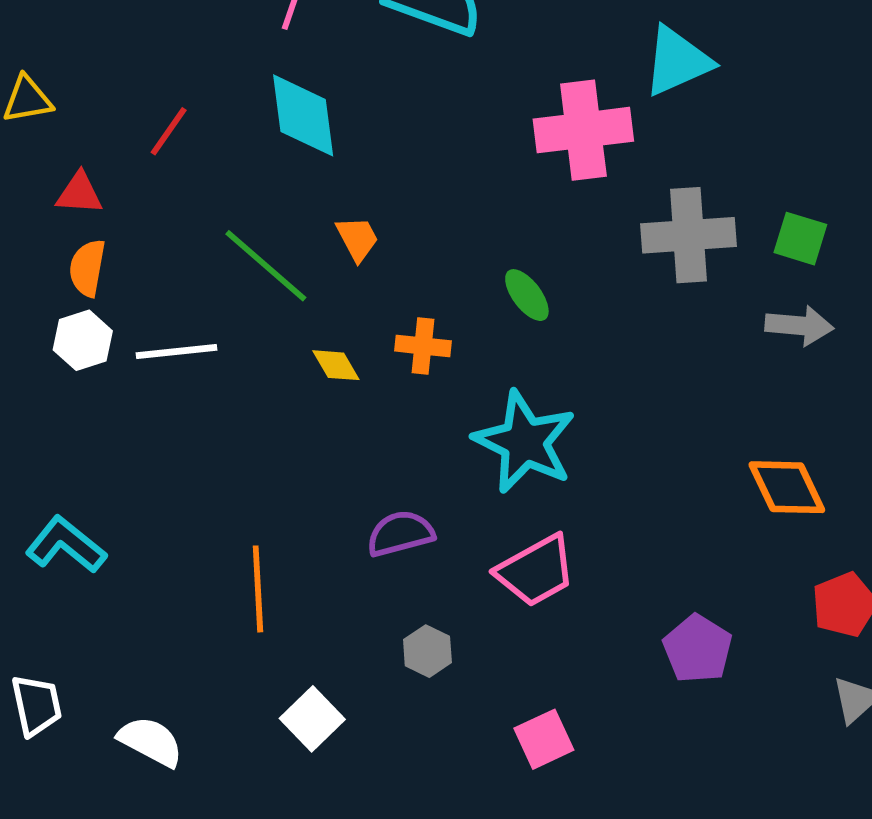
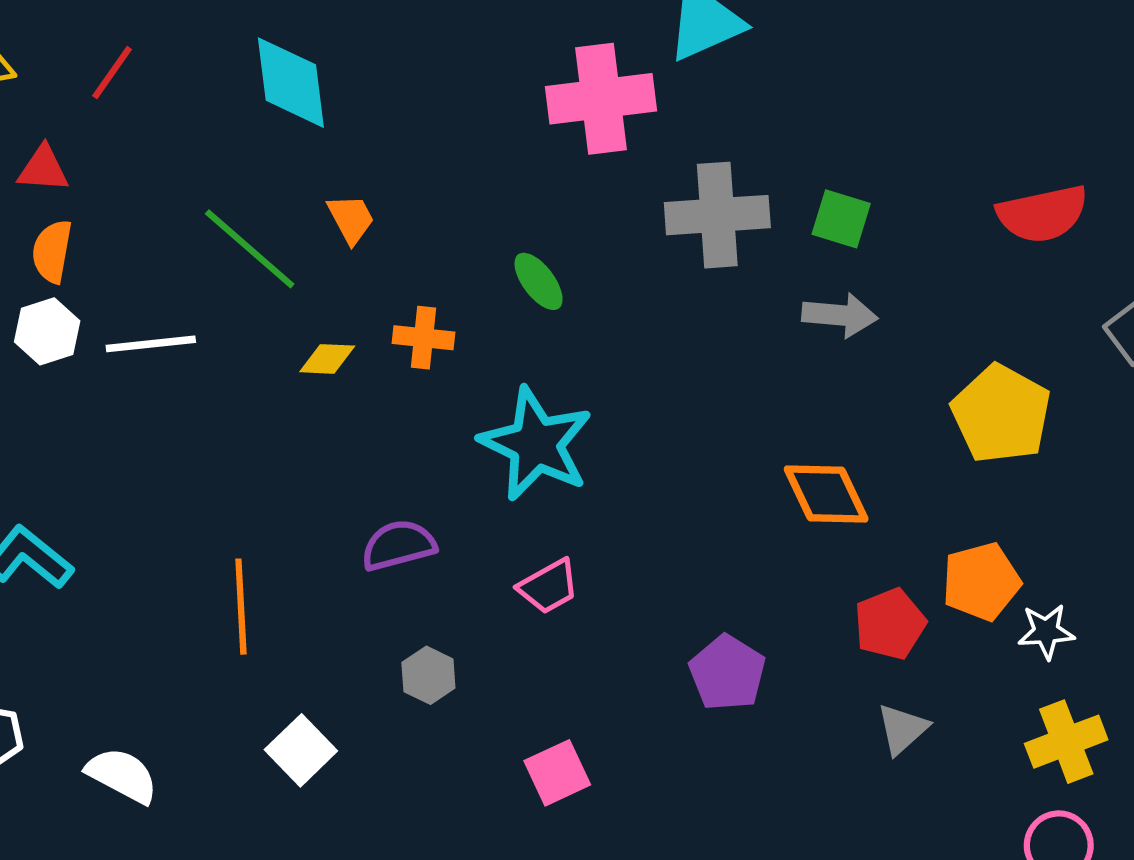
red line: (169, 131) -> (112, 73), moved
yellow diamond: (336, 365) -> (327, 359), turned -57
pink trapezoid: (536, 571) -> (549, 587), size x0.7

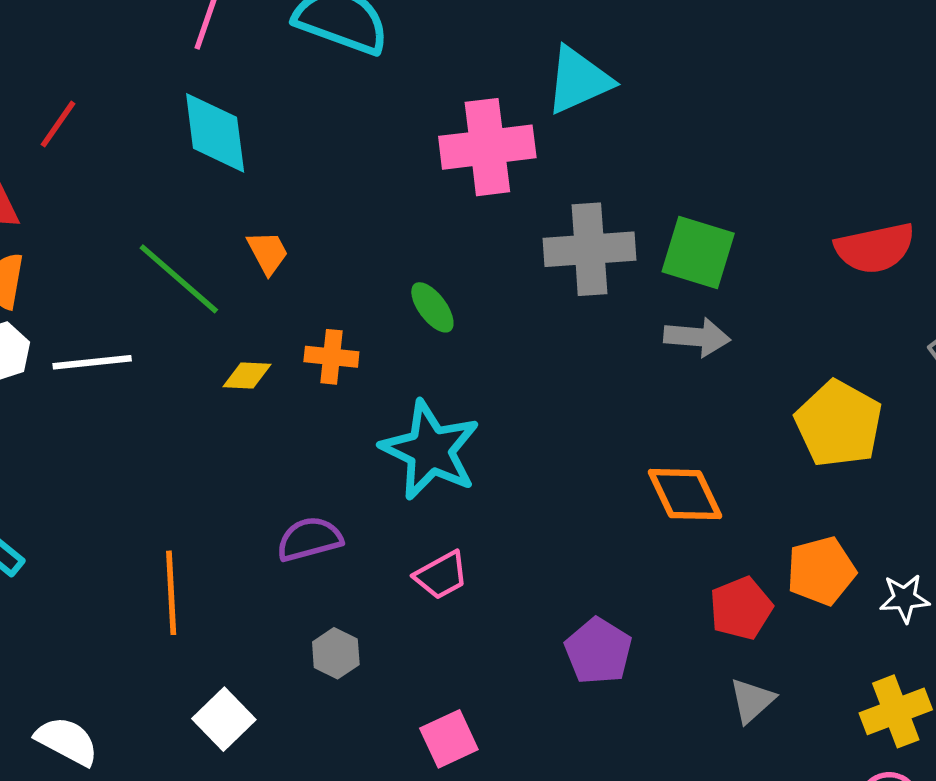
green square: (841, 219) -> (698, 253), size x1.4
white star: (1046, 632) -> (905, 598), moved

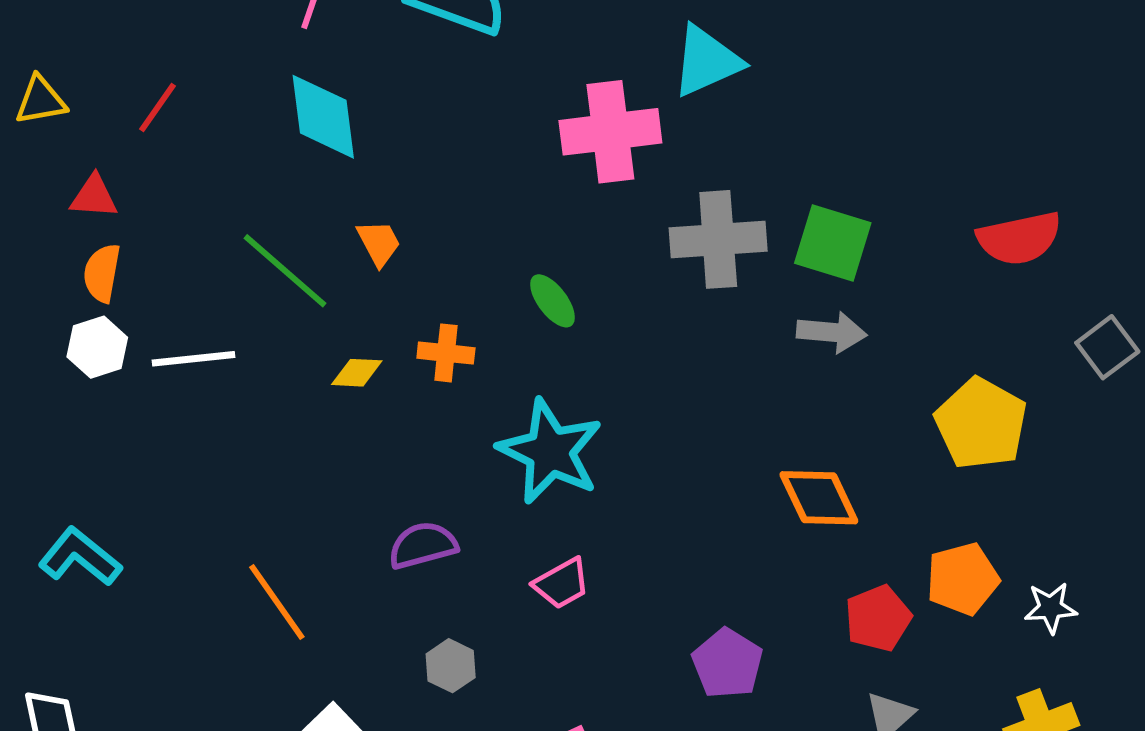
orange line: (171, 593) -> (277, 602), turned -32

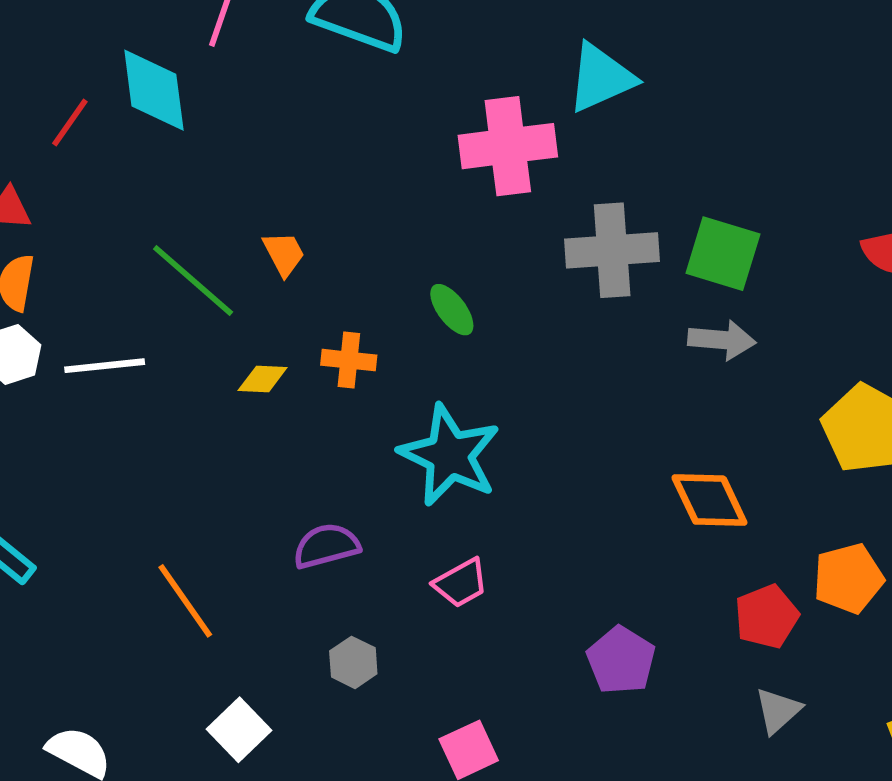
cyan diamond: (323, 117) -> (154, 90), moved

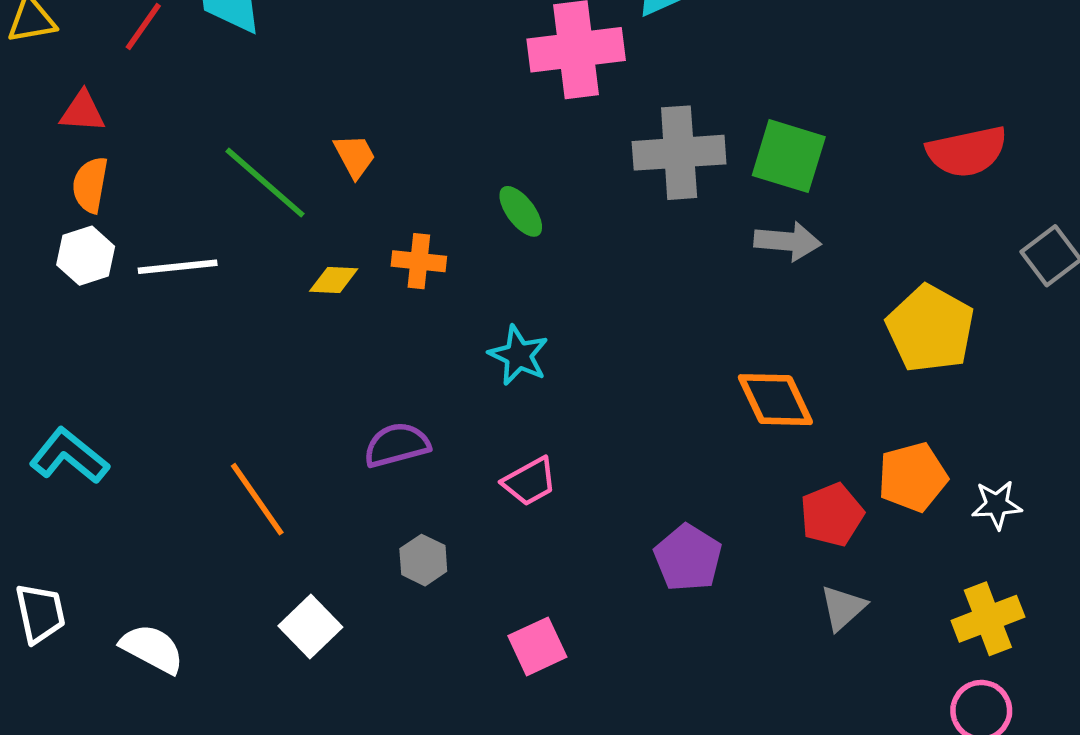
cyan star: (450, 455) -> (519, 355), size x0.6

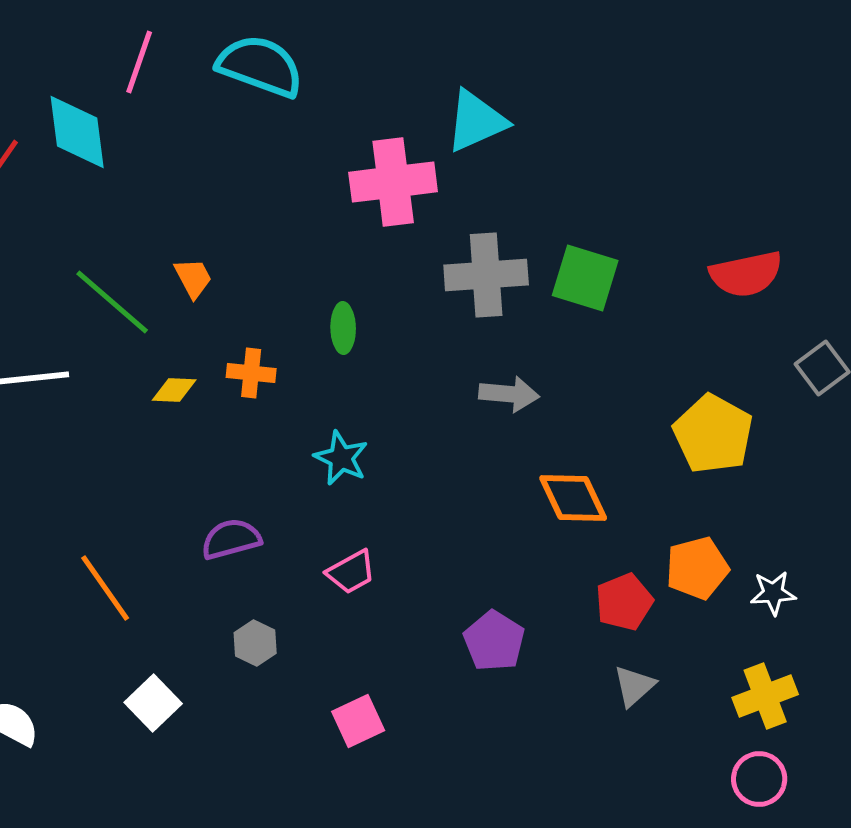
green ellipse: (521, 211) -> (343, 328), turned 36
gray arrow: (788, 241) -> (509, 394), moved

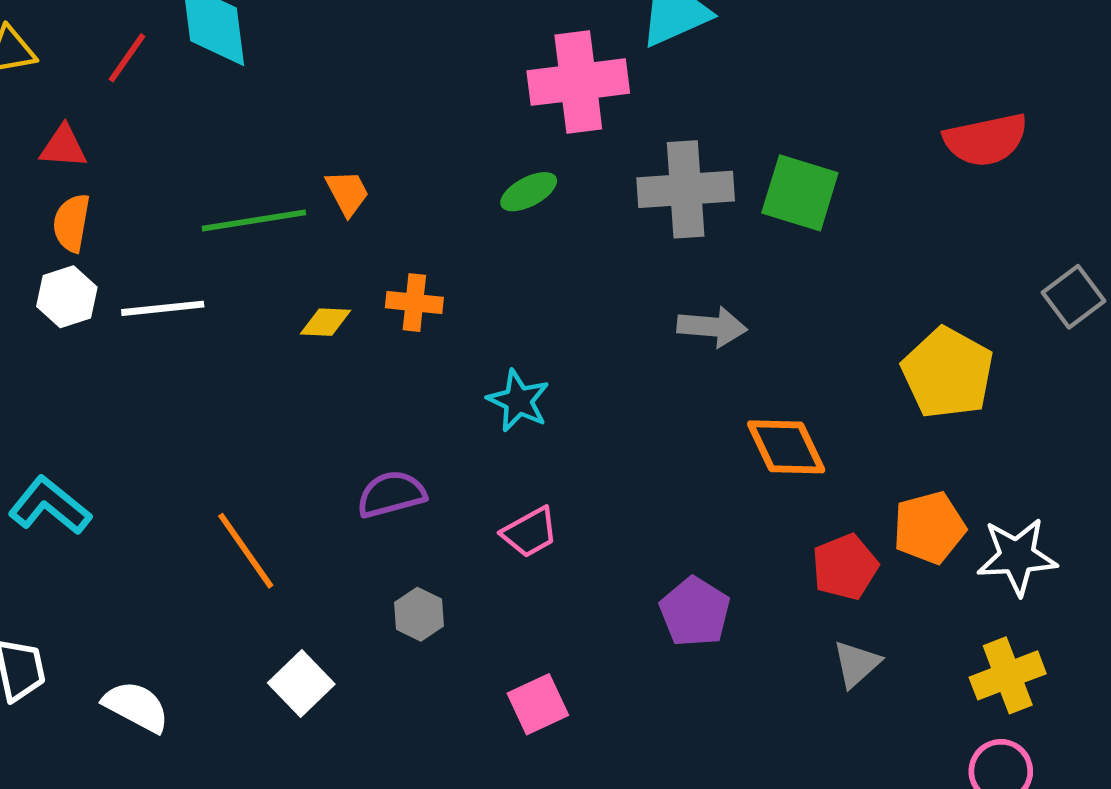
red semicircle: (746, 274) -> (986, 140), moved
green line: (112, 302) -> (254, 221), turned -50
green ellipse: (343, 328) -> (529, 192), moved, turned 63
white star: (773, 593) -> (1017, 556), size x1.5

